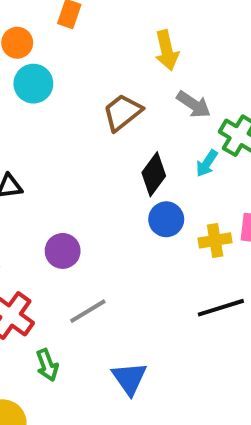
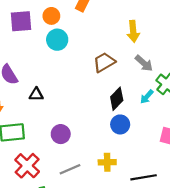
yellow cross: (215, 240) -> (107, 162), moved

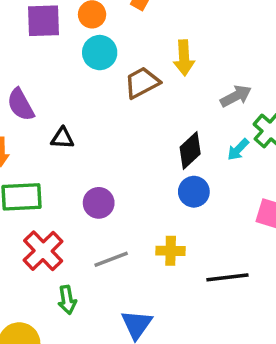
yellow arrow: (133, 31) -> (184, 58), moved
brown trapezoid: (104, 62) -> (142, 83), moved
gray arrow: (144, 63) -> (236, 96), turned -72

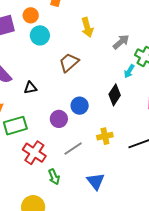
brown trapezoid: (142, 83) -> (69, 63), moved
black diamond: (190, 151) -> (115, 95), moved
blue circle: (194, 192) -> (80, 106), moved

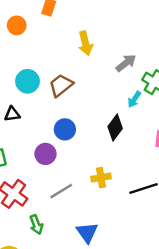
cyan circle: (40, 35) -> (28, 81), moved
blue circle: (80, 106) -> (65, 129), moved

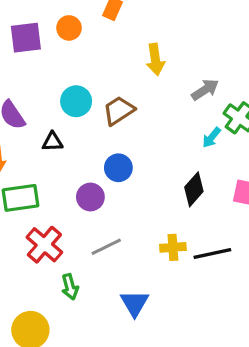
black diamond: (115, 128) -> (194, 189), moved
yellow cross: (101, 178) -> (173, 247), moved

